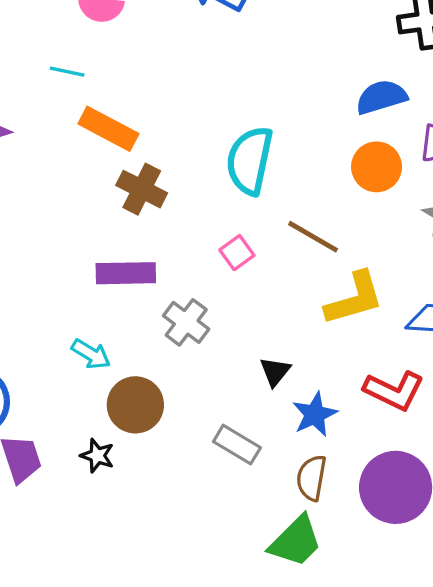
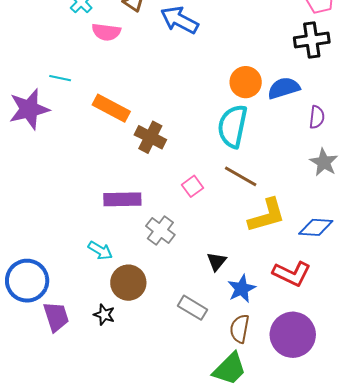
cyan line: (67, 72) -> (60, 78), moved
cyan semicircle: (250, 161) -> (233, 126), moved
orange circle: (377, 167) -> (246, 82), moved
brown cross: (142, 189) -> (150, 137), moved

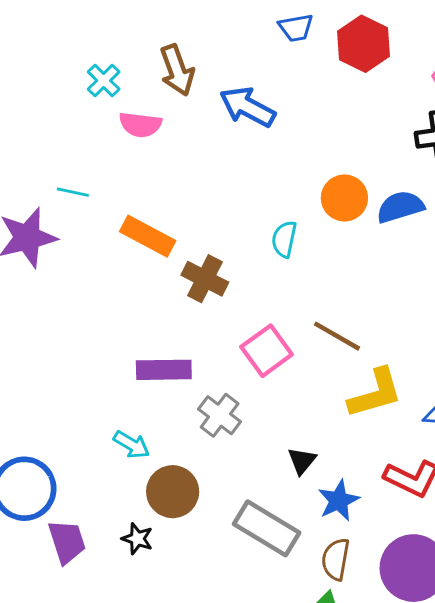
cyan semicircle: (233, 126) -> (284, 239), moved, size x0.6
pink square: (192, 186) -> (267, 351), size x1.6
gray rectangle: (192, 308) -> (267, 528), size x1.5

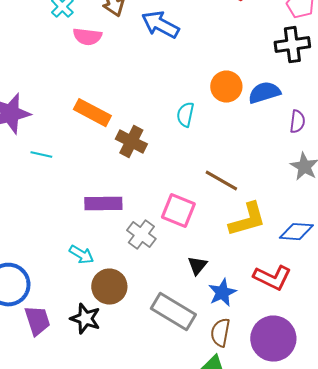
cyan line: (73, 192) -> (41, 155), moved
pink square: (267, 351) -> (178, 211), moved, turned -32
black star: (137, 539) -> (85, 319), size x1.4

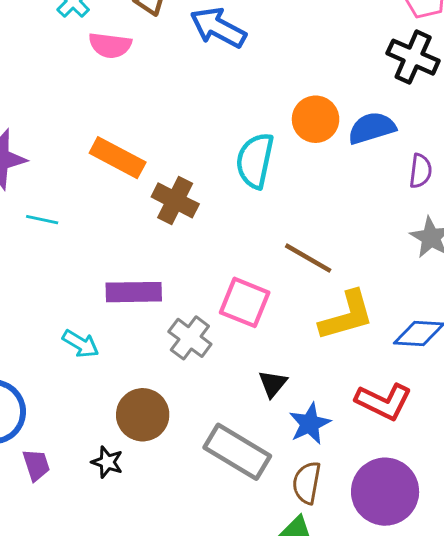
black cross: (292, 45) -> (413, 57), turned 32
cyan semicircle: (185, 115) -> (255, 161), size x1.5
cyan arrow: (81, 255) -> (81, 344), moved
black star: (85, 319) -> (107, 462), size x0.7
purple trapezoid: (37, 321) -> (36, 465), size x0.7

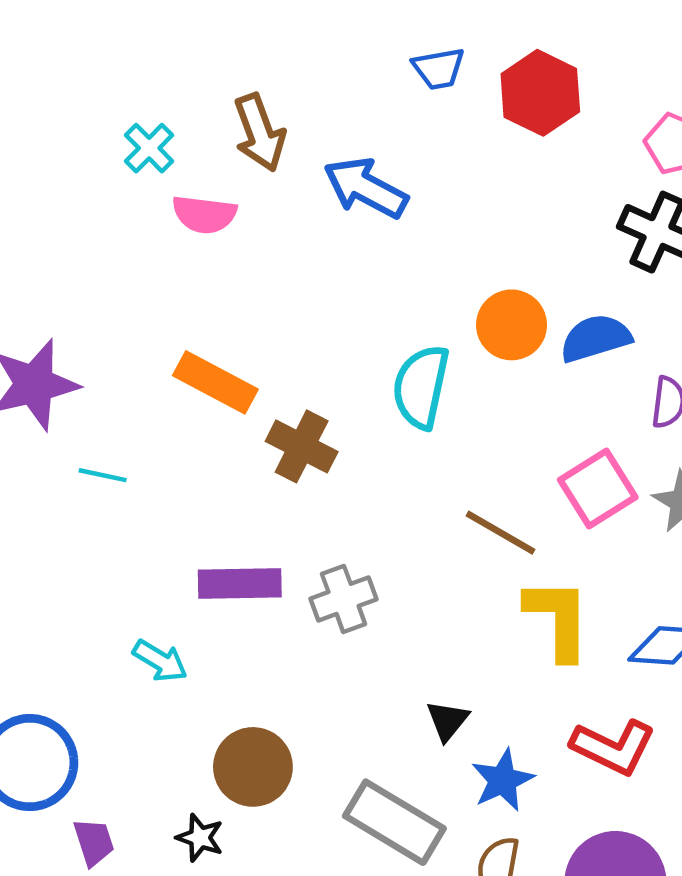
pink square: (245, 302) -> (598, 488), moved, turned 36
yellow L-shape: (347, 316) -> (558, 619), turned -74
gray cross: (190, 338) -> (344, 599), moved, turned 33

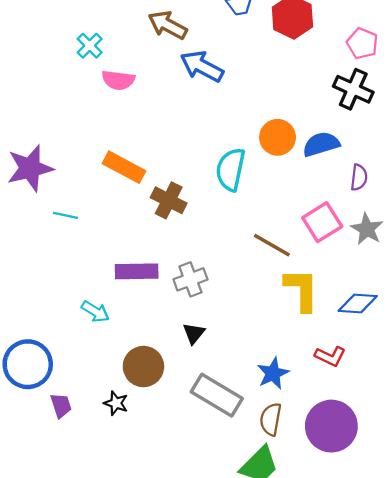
brown arrow: (260, 133) -> (168, 25), moved, turned 138
black triangle: (447, 721) -> (194, 333), moved
red L-shape: (613, 747) -> (330, 356), size x0.7

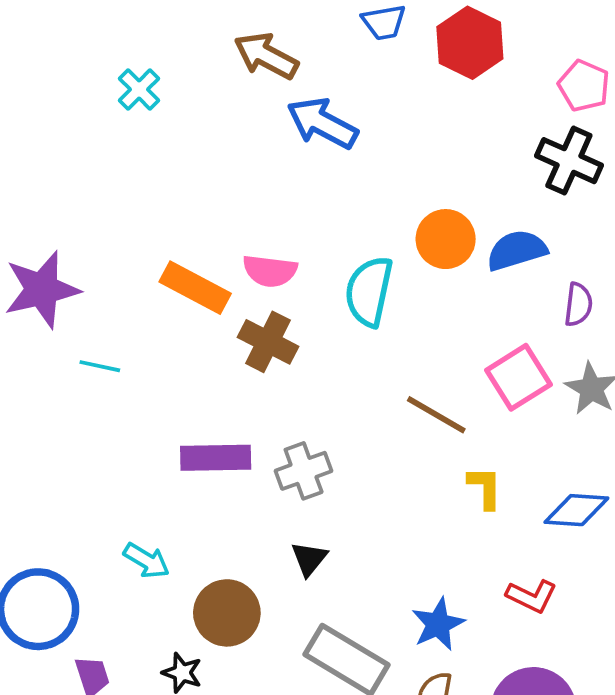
pink semicircle: (118, 80) -> (270, 271), moved
yellow L-shape: (302, 290) -> (485, 488), size x0.6
cyan arrow: (95, 312) -> (146, 561), moved

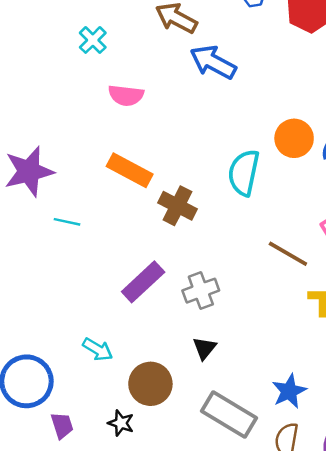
pink semicircle: (270, 271) -> (126, 95), moved
purple rectangle: (216, 458) -> (143, 282), turned -42

